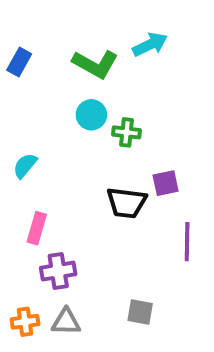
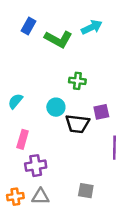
blue rectangle: (19, 62) -> (29, 26), moved
cyan circle: (91, 115) -> (56, 107), moved

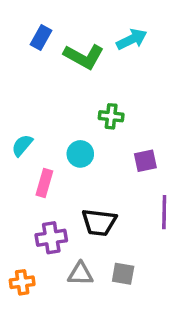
black trapezoid: (77, 124) -> (99, 222), moved
pink rectangle: (23, 139) -> (44, 183), moved
gray triangle: (40, 197) -> (80, 274), moved

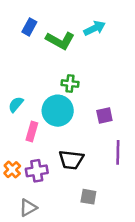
green cross: (111, 116) -> (70, 84), moved
cyan circle: (80, 154) -> (58, 111), size x1.6
gray triangle: (80, 274) -> (28, 208), moved, turned -30
orange cross: (22, 282) -> (12, 170), moved, turned -35

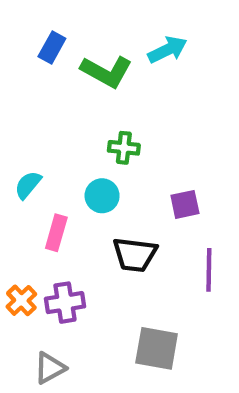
cyan circle: (58, 111) -> (102, 196), size x0.6
black trapezoid: (71, 160) -> (135, 255), moved
gray square: (88, 197) -> (157, 348), size x1.5

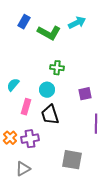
black trapezoid: (135, 255) -> (50, 115), moved, turned 65

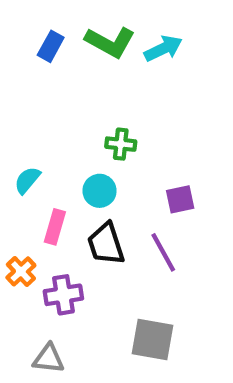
green L-shape: (49, 33) -> (110, 42), moved
purple line: (96, 124) -> (163, 252), moved, turned -30
orange cross: (10, 138) -> (21, 271), moved
gray triangle: (23, 169) -> (49, 359), turned 35

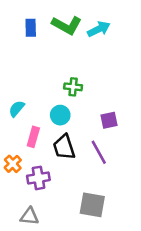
blue rectangle: (51, 46) -> (31, 28), turned -30

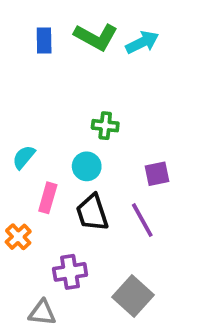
purple cross: (38, 178) -> (70, 272), moved
gray square: (92, 205) -> (133, 296), turned 32

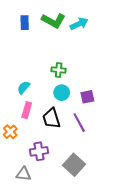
cyan semicircle: (24, 157) -> (24, 88), moved
cyan circle: (87, 166) -> (62, 93), moved

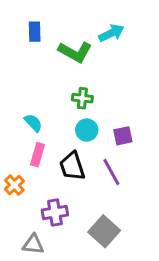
green L-shape: (53, 21) -> (75, 52), moved
cyan semicircle: (24, 88) -> (33, 123), turned 96

